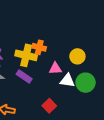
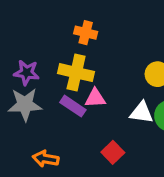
orange cross: (39, 47) -> (86, 33), moved
pink triangle: (55, 68) -> (95, 98), moved

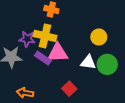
purple star: (27, 73) -> (27, 39), moved
pink triangle: (95, 98) -> (58, 53), size x1.5

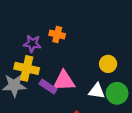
yellow cross: (45, 36) -> (27, 68), moved
purple star: (27, 39) -> (32, 44), moved

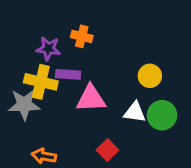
purple rectangle: (48, 87) -> (68, 74), moved, turned -30

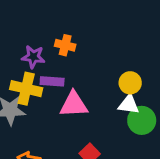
white triangle: (135, 112) -> (129, 104), moved

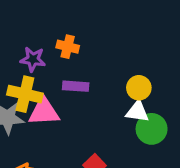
purple rectangle: (52, 81) -> (76, 86), moved
pink triangle: (74, 104) -> (44, 112), moved

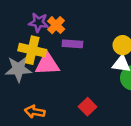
orange cross: (68, 47) -> (56, 25), moved, turned 30

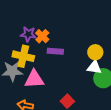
pink triangle: (47, 64) -> (34, 79), moved

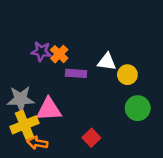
yellow cross: (23, 56) -> (24, 125), moved, turned -35
white triangle: (94, 67) -> (107, 62), moved

